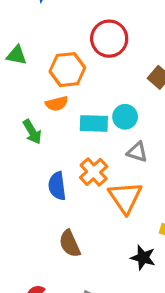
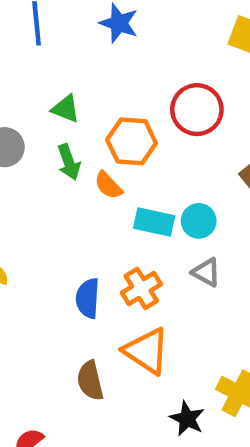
orange semicircle: (57, 104) -> (108, 185), turned 50
green arrow: (32, 132) -> (69, 162), moved
orange triangle: (125, 197) -> (146, 351), moved, turned -33

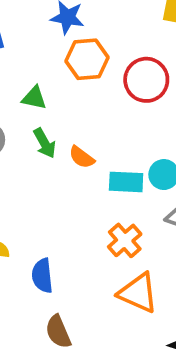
orange hexagon: (132, 141) -> (87, 59), moved
blue semicircle: (88, 298) -> (42, 276), moved
brown semicircle: (90, 381) -> (58, 332), moved

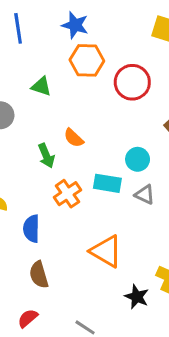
green arrow: (45, 143) -> (46, 156), moved
cyan rectangle: (126, 182) -> (107, 183), moved
orange cross: (125, 240) -> (67, 194), moved

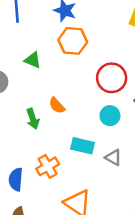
red circle: (132, 82) -> (112, 78), moved
cyan circle: (138, 159) -> (110, 116), moved
orange cross: (67, 194) -> (48, 166), moved

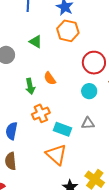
cyan rectangle: (83, 146) -> (63, 129), moved
gray triangle: (113, 158) -> (88, 123), turned -40
orange cross: (48, 166) -> (41, 113), moved

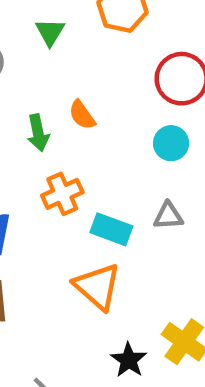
green triangle: (36, 42) -> (50, 32), turned 32

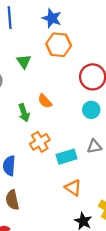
cyan rectangle: (111, 229) -> (67, 157), turned -30
orange triangle: (97, 286) -> (73, 188), moved, size x0.7

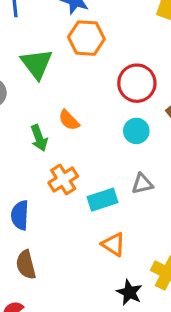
green triangle: (24, 61) -> (37, 64), size x1.5

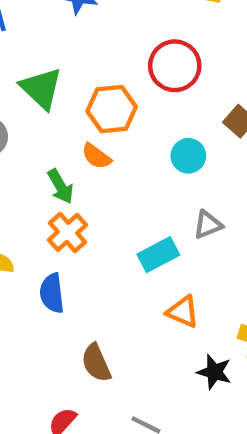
orange hexagon: (86, 38) -> (112, 109), moved
red circle: (137, 83) -> (175, 66), moved
orange cross: (63, 179) -> (67, 232), moved
brown semicircle: (26, 265) -> (96, 363), moved

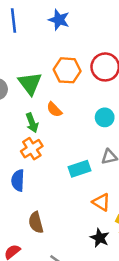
green triangle: (41, 88) -> (30, 83), moved
orange hexagon: (112, 109) -> (67, 70), moved
orange triangle: (183, 312) -> (101, 202), moved

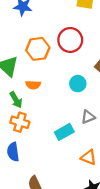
orange semicircle: (54, 109) -> (33, 85), turned -32
orange cross: (32, 149) -> (20, 122), turned -30

